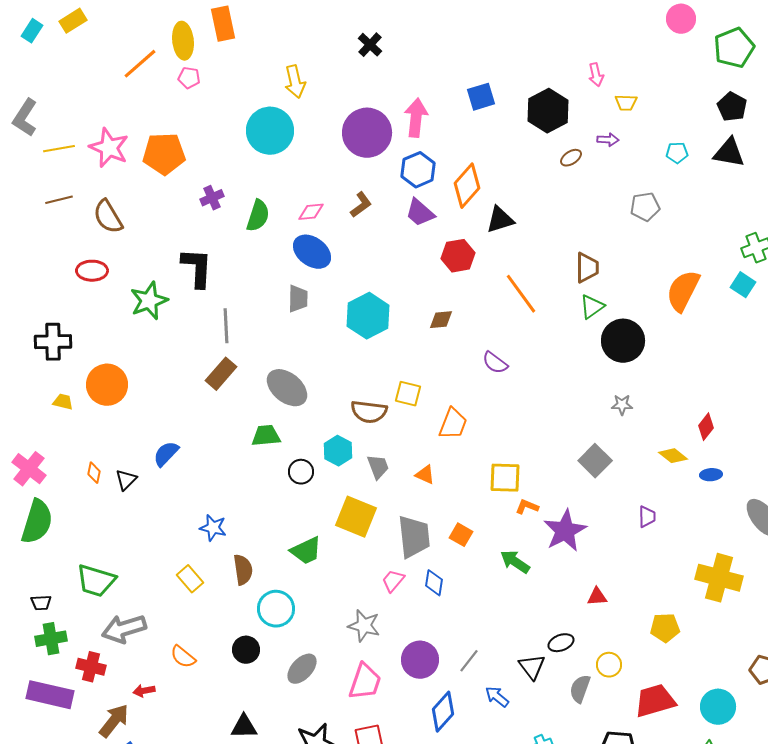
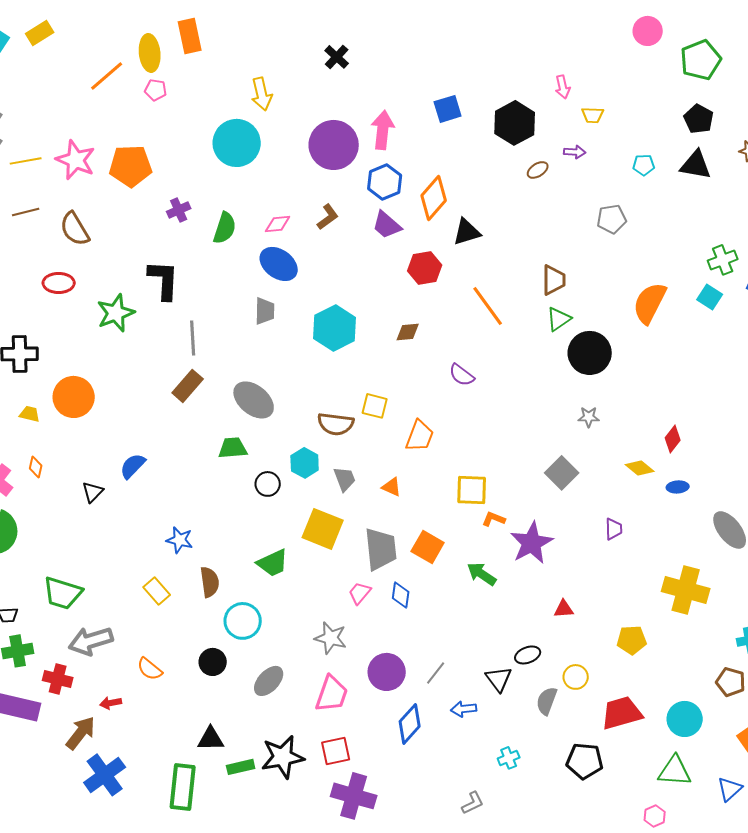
orange diamond: (94, 473) -> (36, 467), moved
orange square: (461, 535) -> (428, 547), size x1.4
blue arrow: (497, 697) -> (464, 709), turned -45

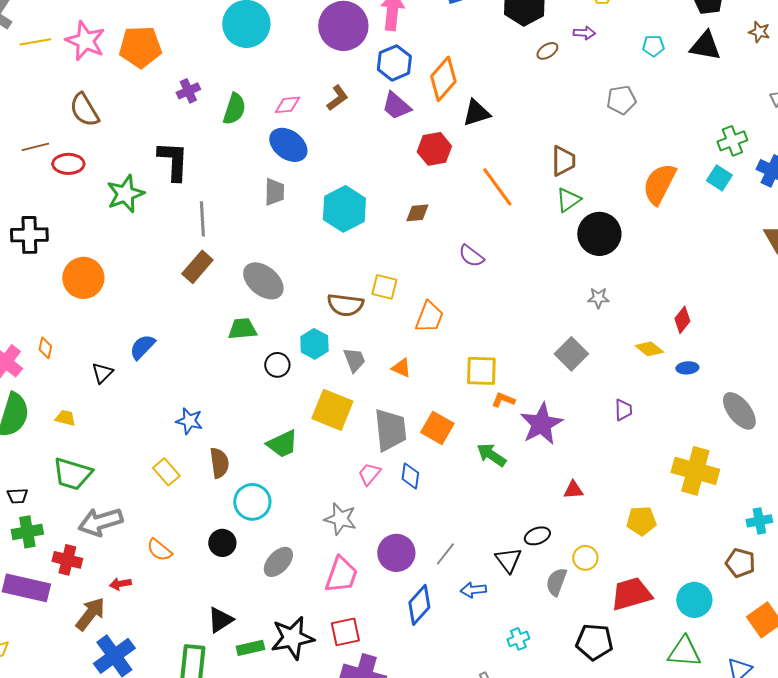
brown line: (26, 212) -> (35, 147), moved
yellow trapezoid: (30, 414) -> (65, 418), moved
black triangle: (211, 739) -> (220, 620), turned -32

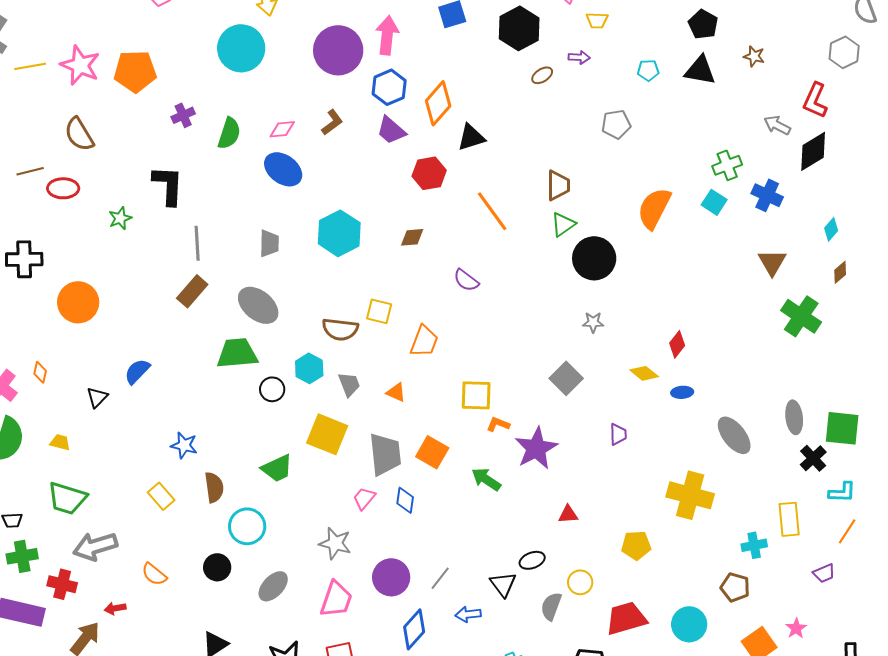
gray trapezoid: (274, 192) -> (269, 243), moved
green star: (125, 194) -> (120, 218), size x0.6
green trapezoid: (242, 329) -> (237, 353), size x1.4

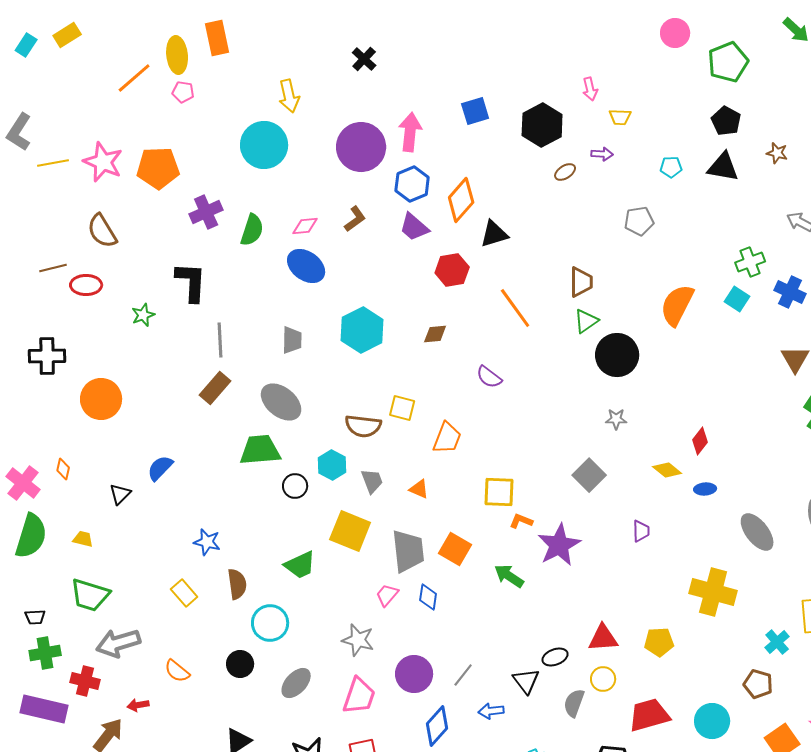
purple cross: (183, 115) -> (206, 212), size x1.4
red triangle: (568, 514) -> (603, 638), moved, size x1.5
cyan cross: (754, 545) -> (777, 642), turned -30

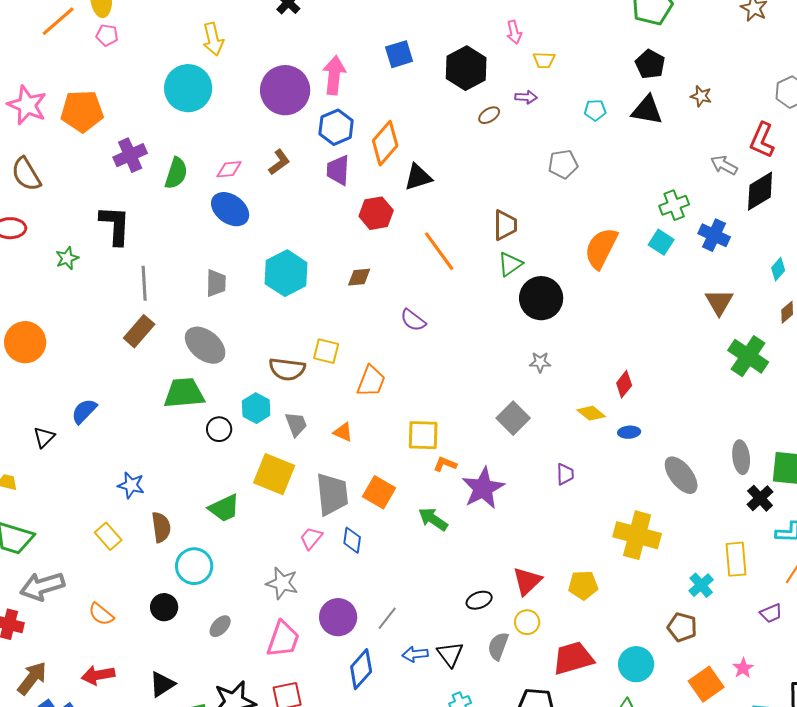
purple trapezoid: (414, 227) -> (338, 170), turned 52
red triangle: (603, 638) -> (527, 581), turned -40
black triangle: (526, 681) -> (450, 654), moved
gray ellipse: (296, 683) -> (220, 626), size x0.7
red arrow: (138, 705) -> (98, 675), moved, size x1.5

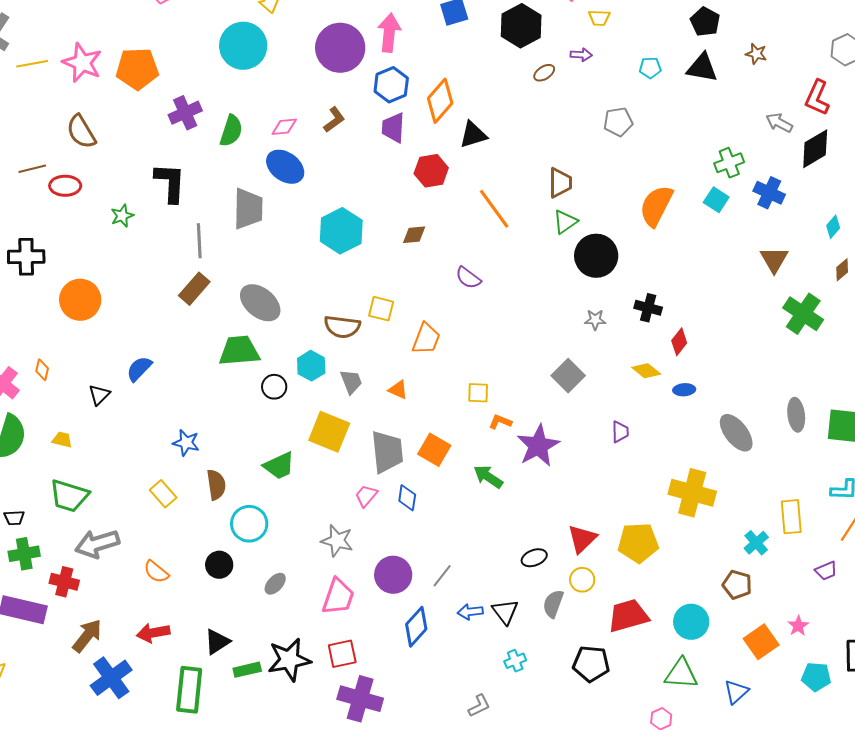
gray trapezoid: (216, 283) -> (248, 209), moved, size x1.5
yellow square: (423, 435) -> (478, 393), size x0.7
black cross: (760, 498) -> (648, 308), moved, turned -32
yellow pentagon: (583, 585) -> (638, 543), size x1.4

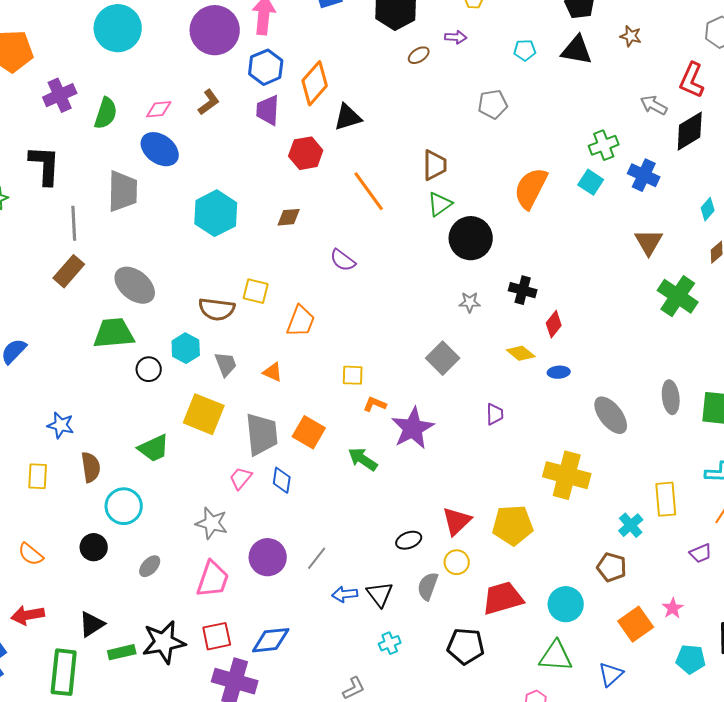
yellow rectangle: (163, 494) -> (38, 476), turned 44
blue diamond: (416, 627) -> (271, 640), moved, turned 42

